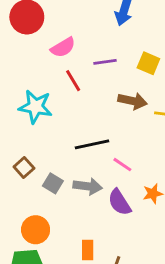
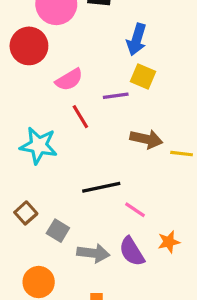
yellow square: (148, 63) -> (143, 76), moved
gray arrow: (88, 186) -> (93, 253), moved

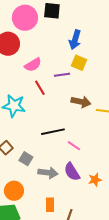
orange star: (169, 242) -> (95, 180), moved

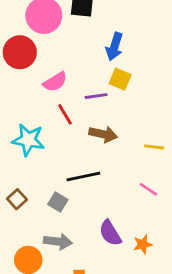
brown arrow: (81, 102) -> (103, 134), moved
pink line: (74, 146) -> (148, 189), moved
gray square: (26, 159) -> (58, 202), moved
gray arrow: (48, 173) -> (58, 242), moved

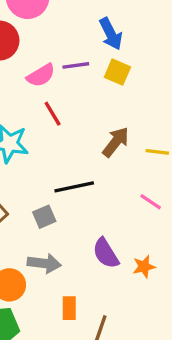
blue arrow: (114, 47) -> (111, 34), turned -44
purple line: (96, 96) -> (76, 65), moved
brown arrow: (103, 134) -> (116, 142), moved, turned -64
gray square: (58, 202) -> (44, 217), turned 36

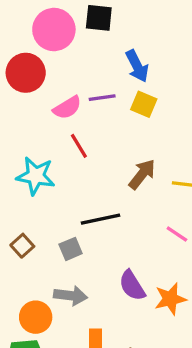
orange star: (144, 267) -> (170, 299), size x1.4

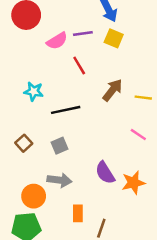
red line: (79, 146) -> (79, 66), moved
cyan star: (36, 176) -> (34, 91), size x0.7
black line: (100, 219) -> (66, 110), moved

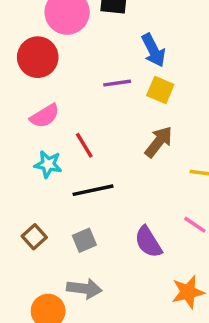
pink semicircle: (57, 41) -> (45, 116), moved
red line: (79, 66) -> (84, 145), moved
brown arrow: (112, 90) -> (159, 142), moved
purple semicircle: (105, 173) -> (148, 242), moved

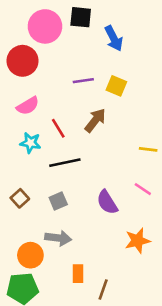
blue arrow: (153, 50) -> (114, 38), moved
brown arrow: (159, 142) -> (95, 120), moved

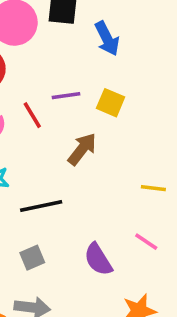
red line: (58, 128) -> (32, 115), moved

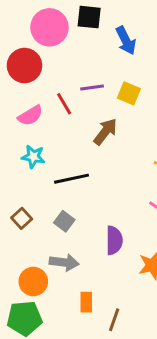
gray square: (32, 258) -> (64, 221), turned -30
purple semicircle: (98, 259) -> (114, 240), moved, turned -148

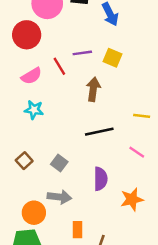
brown arrow: (105, 132) -> (93, 89), turned -30
black line: (72, 179) -> (99, 132), moved

